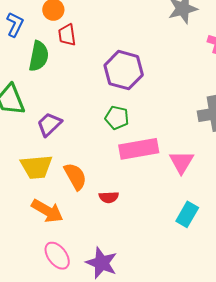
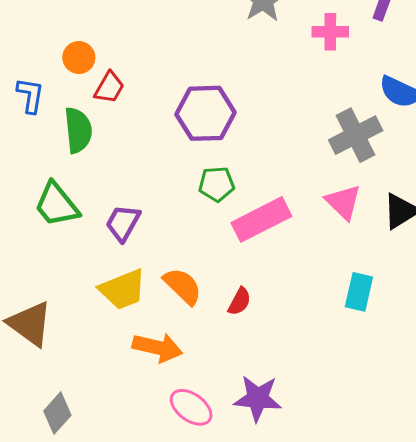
red trapezoid: (67, 35) -> (109, 88), turned -125
pink triangle: (181, 162) -> (343, 202), moved
red semicircle: (109, 197) -> (239, 301), turned -42

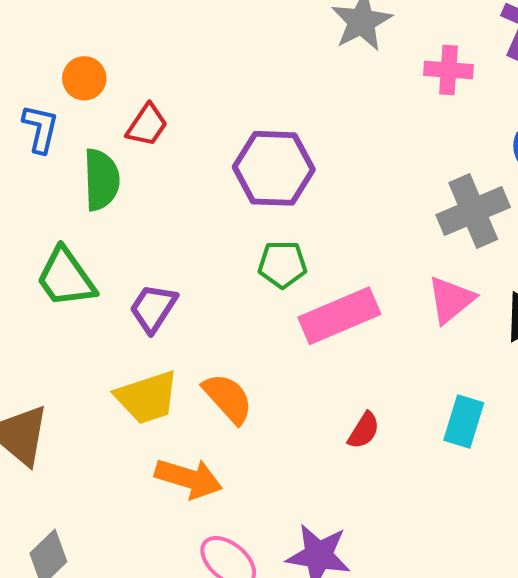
orange circle: (79, 58) -> (84, 78), moved
pink triangle: (343, 202) -> (451, 300), turned 33
red semicircle: (239, 301) -> (364, 430), moved

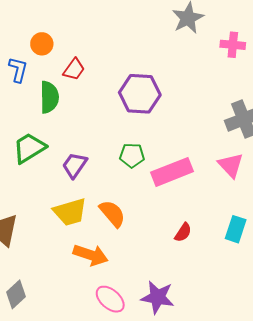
green pentagon: (282, 264) -> (132, 155), moved
green trapezoid: (66, 278) -> (29, 148), turned 92
pink triangle: (451, 300) -> (231, 165), turned -36

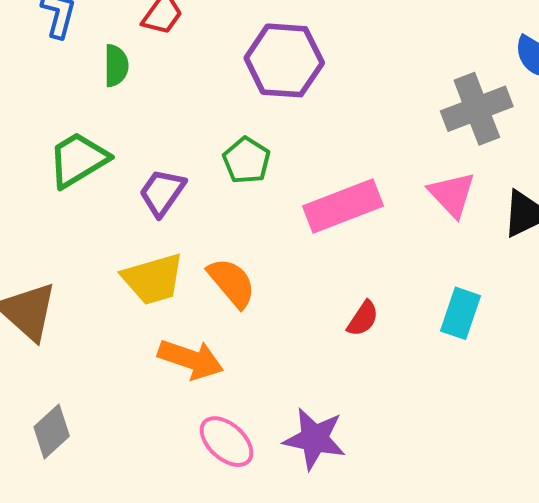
green semicircle: (49, 97) -> (116, 66), size x0.7
green pentagon: (132, 155) -> (247, 160), moved, turned 30

